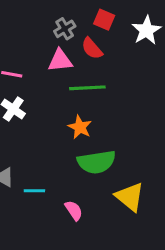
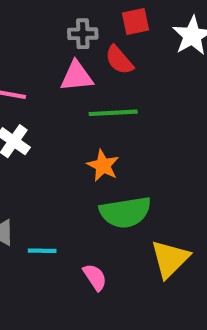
red square: (104, 20) -> (135, 21), turned -35
gray cross: (65, 29) -> (83, 34), turned 30
yellow triangle: (130, 197) -> (170, 259), turned 36

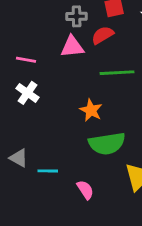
red semicircle: (119, 60) -> (103, 35), turned 100
green line: (113, 113) -> (117, 73), moved

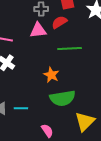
cyan line: (48, 171) -> (21, 108), moved

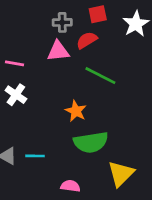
green line: (70, 49) -> (100, 76), turned 30
pink semicircle: (47, 131) -> (70, 186), turned -48

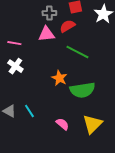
green semicircle: (91, 142) -> (82, 90), moved
cyan line: (35, 156) -> (29, 111), turned 56
pink semicircle: (70, 186) -> (62, 124), moved, turned 32

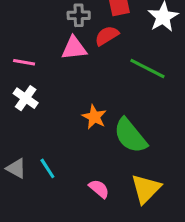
green line: (77, 52) -> (147, 68), moved
green semicircle: (82, 90) -> (130, 136), turned 60

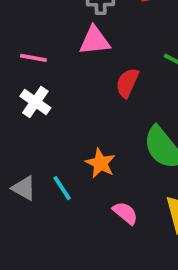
red semicircle: (107, 36) -> (127, 83), moved, turned -35
orange star: (94, 117) -> (100, 163), moved

